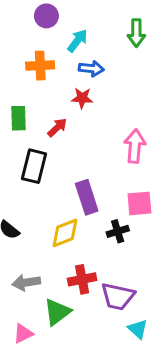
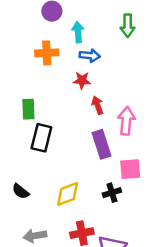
cyan arrow: (77, 41) -> (78, 32), turned -42
green rectangle: (19, 118) -> (28, 109), moved
red arrow: (57, 127) -> (98, 105), moved, turned -66
purple rectangle: (87, 197) -> (101, 144), moved

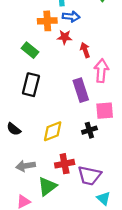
orange cross: (47, 53) -> (47, 21), moved
red arrow: (98, 105) -> (85, 50), moved
green rectangle: (28, 109) -> (30, 50), moved, turned -49

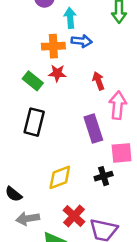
red star: (65, 37) -> (57, 73), moved
black semicircle: (14, 129) -> (14, 194), moved
red cross: (65, 164) -> (74, 216), turned -36

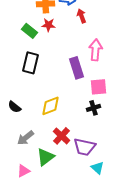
red arrow: (98, 81) -> (82, 16), moved
black cross: (104, 176) -> (94, 108), moved
black semicircle: (14, 194) -> (14, 107), moved
gray arrow: (28, 219) -> (26, 138), turned -30

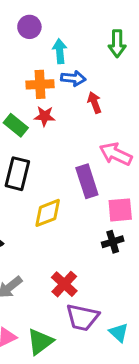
pink arrow: (96, 50) -> (116, 154), turned -70
yellow diamond: (50, 106) -> (48, 213), moved
purple trapezoid: (84, 147) -> (82, 317), moved
green triangle: (46, 157) -> (40, 342), moved

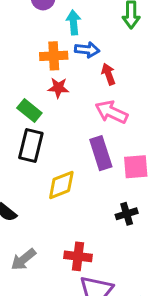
green rectangle: (16, 125) -> (29, 111), moved
pink arrow: (116, 154) -> (111, 112), moved
pink square: (120, 210) -> (136, 167), moved
red cross: (64, 284) -> (78, 256), turned -36

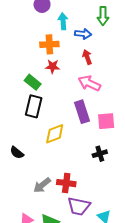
blue arrow: (87, 50) -> (83, 34), moved
gray arrow: (23, 259) -> (42, 185), moved

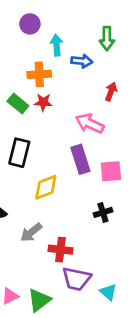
red arrow: (87, 57) -> (111, 92), moved, turned 40
green rectangle: (33, 82) -> (18, 104), moved
gray arrow: (42, 185) -> (31, 232), moved

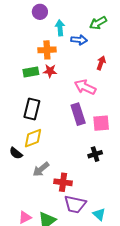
green arrow: (107, 39) -> (98, 23), turned 60
green rectangle: (18, 104) -> (31, 72), turned -49
yellow diamond: (46, 187) -> (33, 138), moved

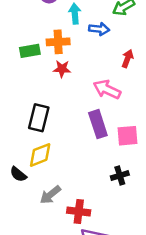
green rectangle: (31, 72) -> (30, 51), moved

